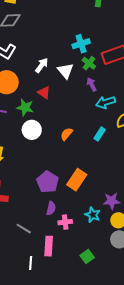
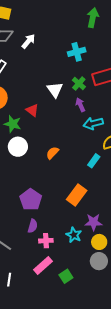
cyan cross: (81, 44) -> (77, 52), moved
white arrow: (42, 65) -> (28, 41), moved
cyan rectangle: (100, 134) -> (94, 161), moved
orange rectangle: (77, 180) -> (77, 195), moved
pink rectangle: (49, 246) -> (43, 266), moved, turned 42

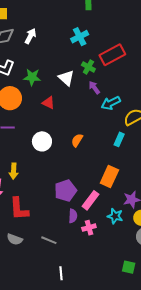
green star: (13, 124) -> (32, 77), moved
purple pentagon: (31, 200) -> (66, 191), turned 30
pink rectangle: (43, 266) -> (91, 200), moved
green square: (66, 276) -> (129, 267), moved, turned -32

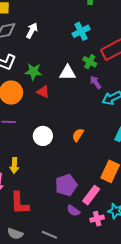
white triangle: (66, 78) -> (68, 73), turned -42
red triangle: (48, 103) -> (43, 92), moved
purple semicircle: (73, 216) -> (73, 211), turned 120
pink cross: (89, 228) -> (97, 219), moved

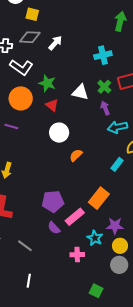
white circle: (43, 136) -> (59, 133), moved
pink cross: (97, 219) -> (77, 255), moved

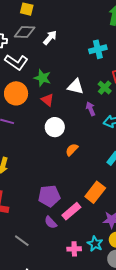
green cross: (104, 87) -> (105, 88), moved
purple arrow: (105, 108) -> (91, 109), moved
cyan star: (95, 238) -> (95, 244), moved

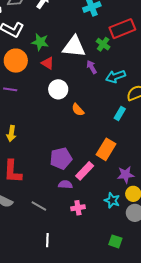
white triangle: (76, 87) -> (74, 47), size x1.4
orange semicircle: (72, 150) -> (78, 110), turned -80
purple semicircle: (51, 222) -> (65, 185), turned 144
pink cross: (74, 249) -> (78, 208), moved

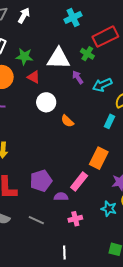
purple pentagon: (61, 158) -> (41, 181), moved
white line: (47, 240) -> (64, 252), moved

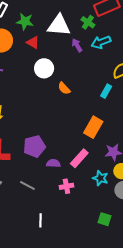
cyan arrow: (102, 85) -> (101, 42), moved
pink rectangle: (79, 181) -> (79, 158), moved
white line: (64, 252) -> (41, 220), moved

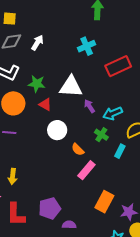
green cross: (88, 22) -> (101, 135), moved
cyan arrow: (101, 42) -> (113, 113), moved
orange rectangle: (93, 127) -> (104, 202), moved
pink rectangle: (79, 158) -> (86, 170), moved

